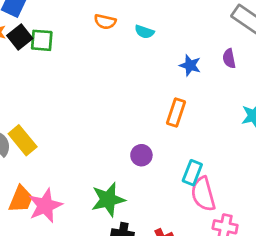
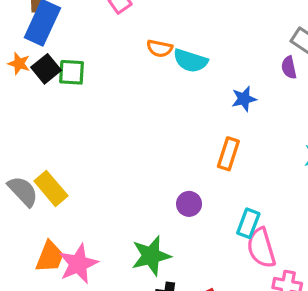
orange semicircle: (105, 22) -> (160, 48), moved
cyan semicircle: (144, 32) -> (190, 61), size x1.5
purple semicircle: (229, 59) -> (289, 67), moved
blue star: (190, 65) -> (244, 99), turned -30

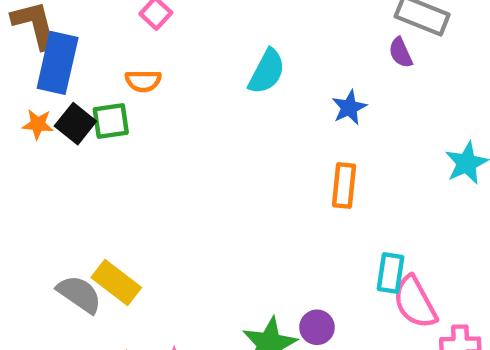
orange semicircle: (160, 48) -> (143, 81), moved
cyan semicircle: (190, 61) -> (267, 72), turned -68
purple circle: (189, 204) -> (317, 327), moved

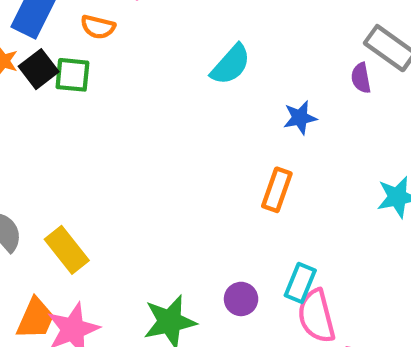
orange semicircle: (143, 81) -> (98, 27), moved
yellow rectangle: (116, 282) -> (67, 250), moved
purple circle: (317, 327) -> (241, 299), moved

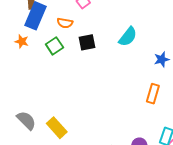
black square: (39, 69) -> (87, 42), moved, turned 30
green square: (72, 75) -> (54, 46), turned -36

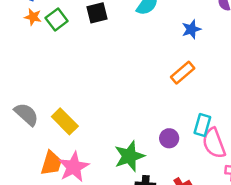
orange star: (22, 41) -> (33, 17), moved
orange rectangle: (153, 94) -> (183, 73), turned 36

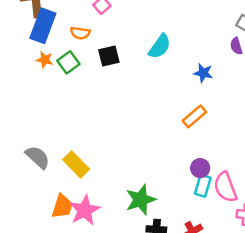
blue star: (191, 29) -> (203, 73), turned 30
cyan rectangle: (202, 125) -> (203, 186), moved
purple circle: (169, 138) -> (200, 168), moved

